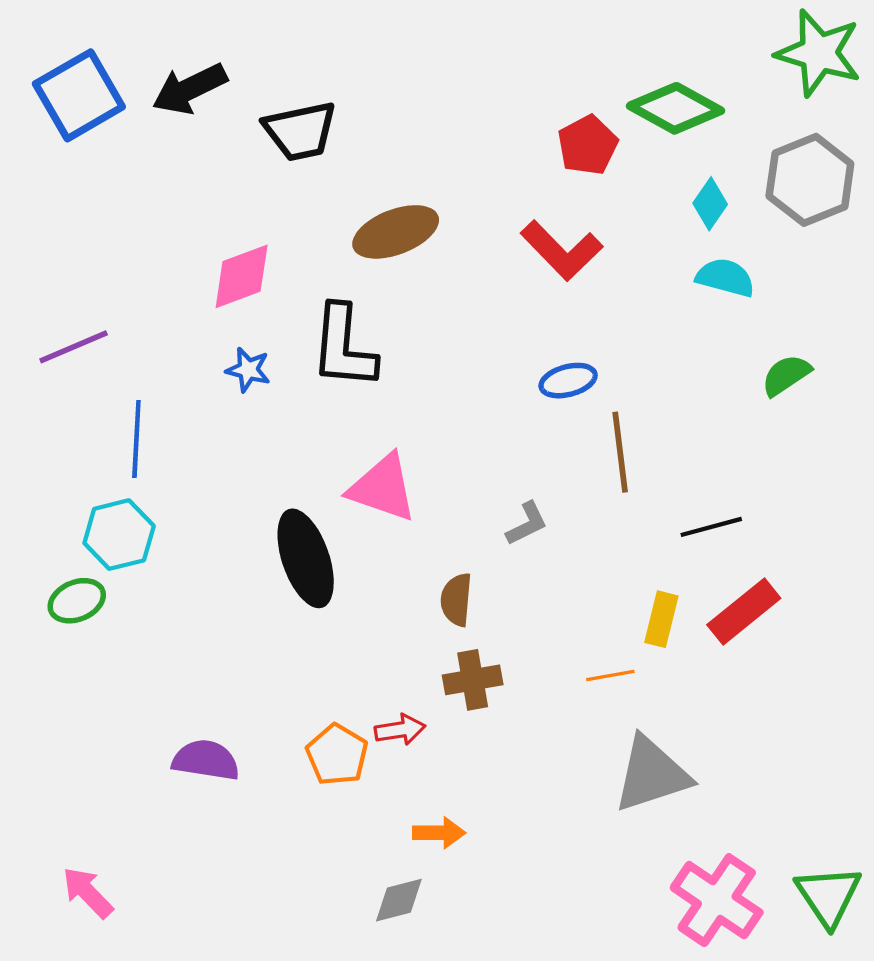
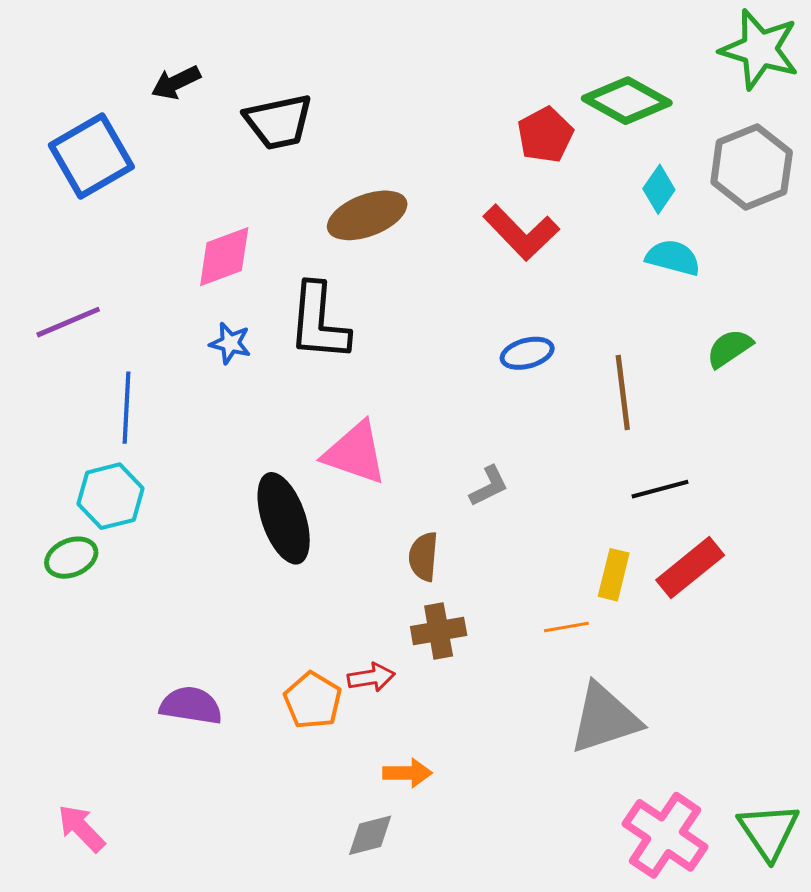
black arrow: (190, 89) -> (176, 83), size x0.7
blue square: (79, 95) -> (91, 156), moved
brown line: (620, 452) -> (623, 392), moved

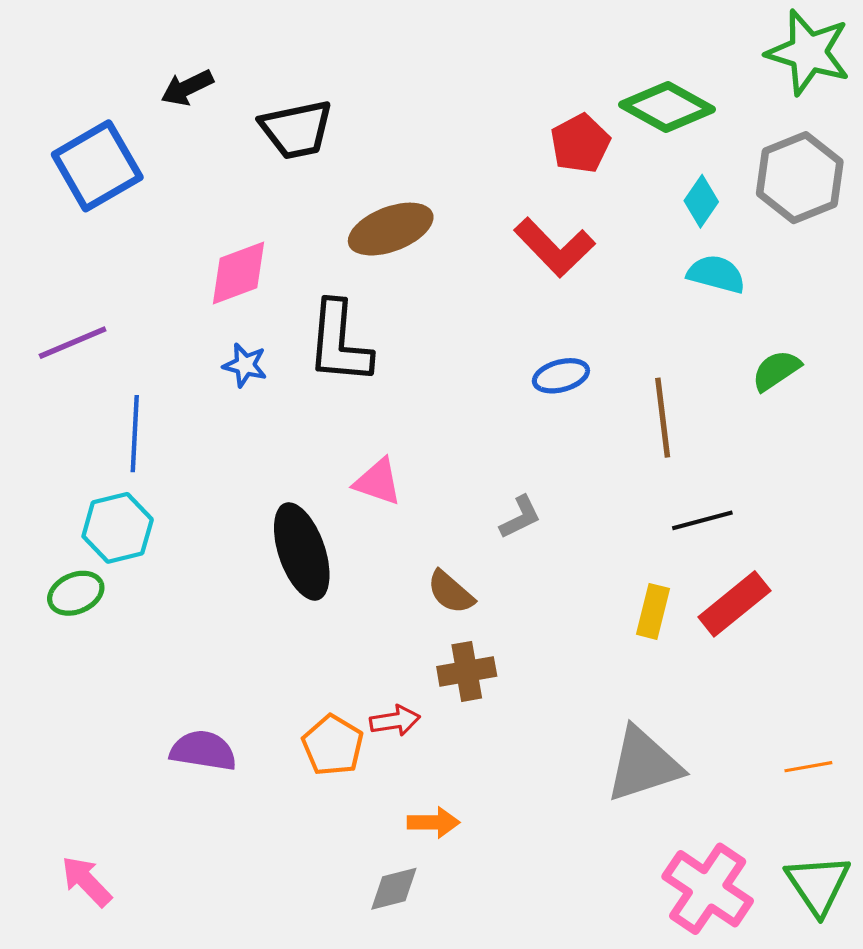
pink triangle: (355, 453) -> (378, 482), size x0.7
brown semicircle: (423, 557) -> (451, 592), turned -54
orange line: (566, 627) -> (808, 767), moved

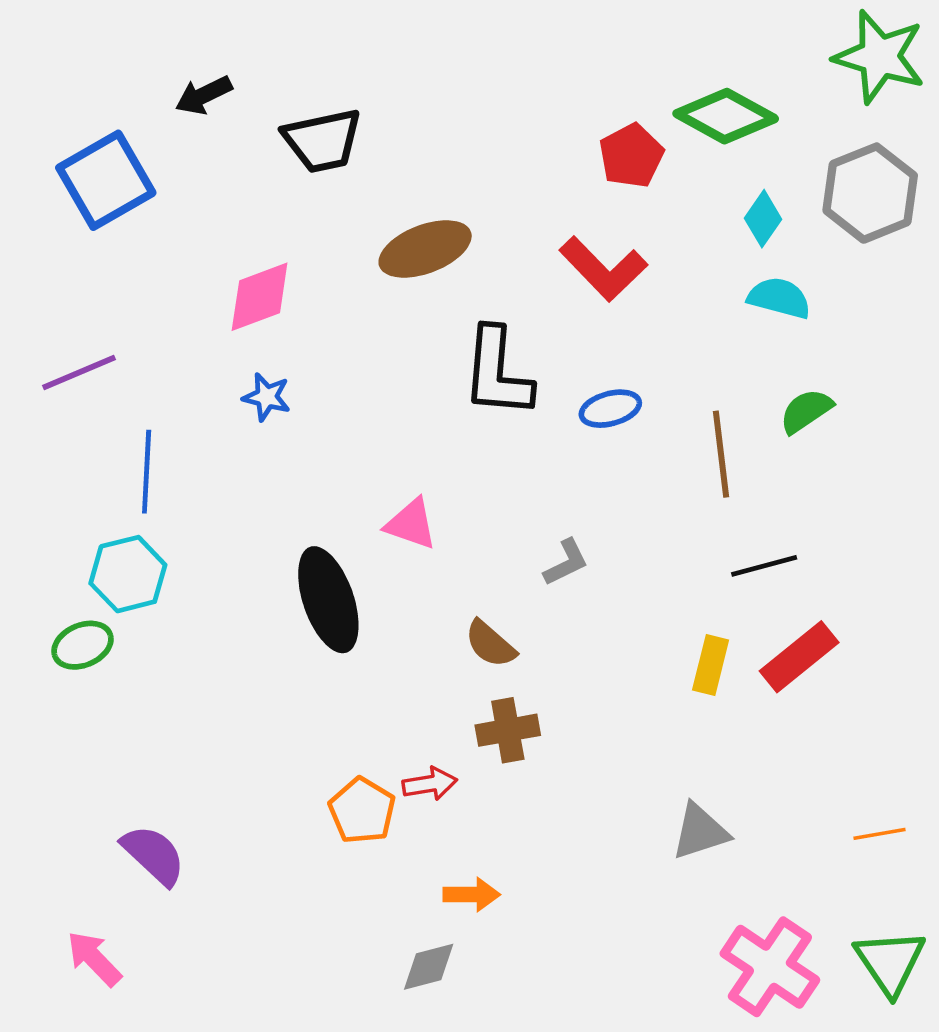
black L-shape: (339, 343) -> (497, 372), moved
green semicircle: (776, 370) -> (806, 411), moved
purple semicircle: (203, 751) -> (154, 855), moved, turned 34
gray triangle: (643, 765) -> (700, 832), size x0.7

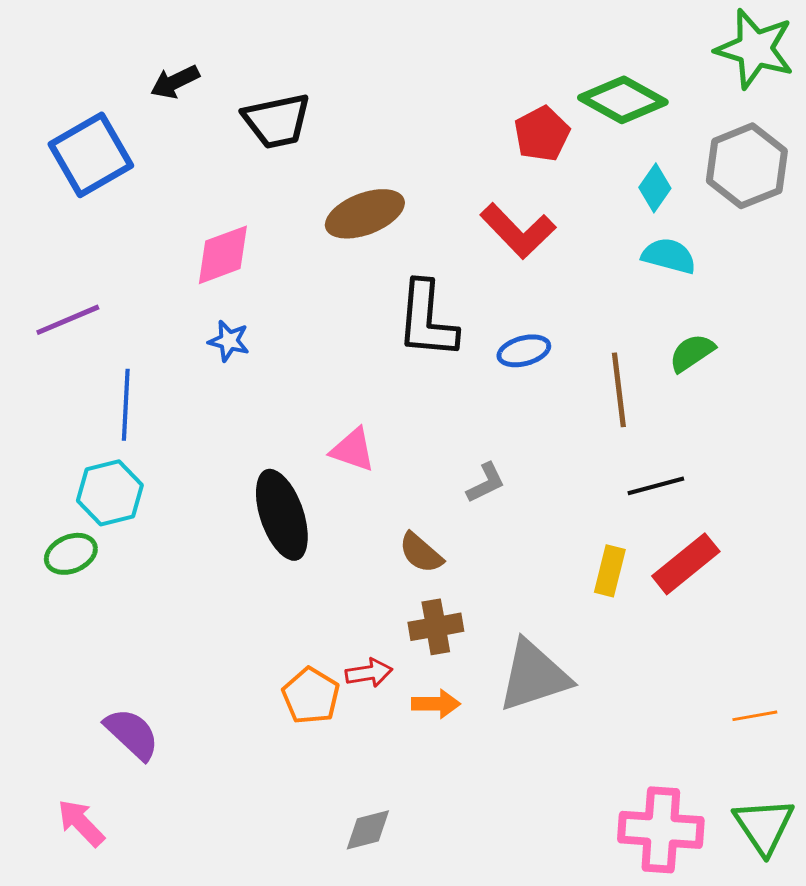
gray triangle: (700, 832) -> (534, 676), moved, size x1.5
orange arrow: (472, 895) -> (436, 704), moved
pink cross: (770, 967) -> (661, 830), turned -30

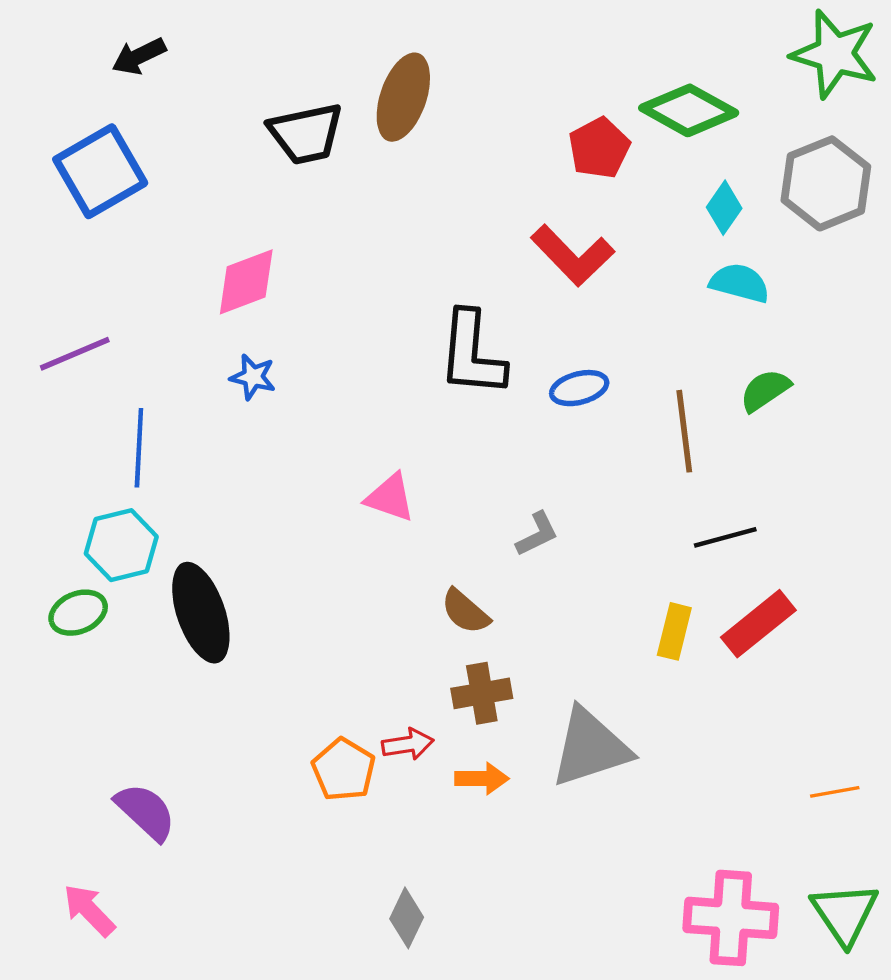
black arrow: (175, 82) -> (139, 56), moved
brown ellipse: (365, 214) -> (403, 97), moved, turned -50
black ellipse: (282, 515) -> (201, 613), moved
gray diamond: (368, 830) -> (407, 918), turned -50

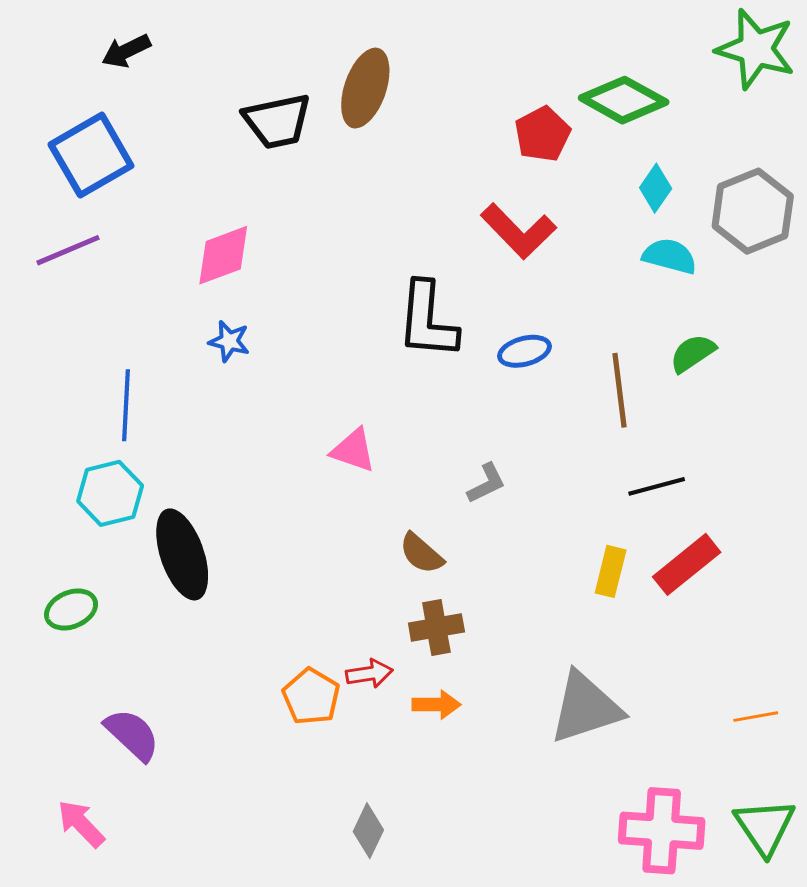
gray hexagon: (826, 183) -> (753, 211), moved
purple line: (75, 354) -> (68, 250), moved
green ellipse: (78, 613) -> (71, 609), moved
gray triangle: (590, 748) -> (586, 708), moved

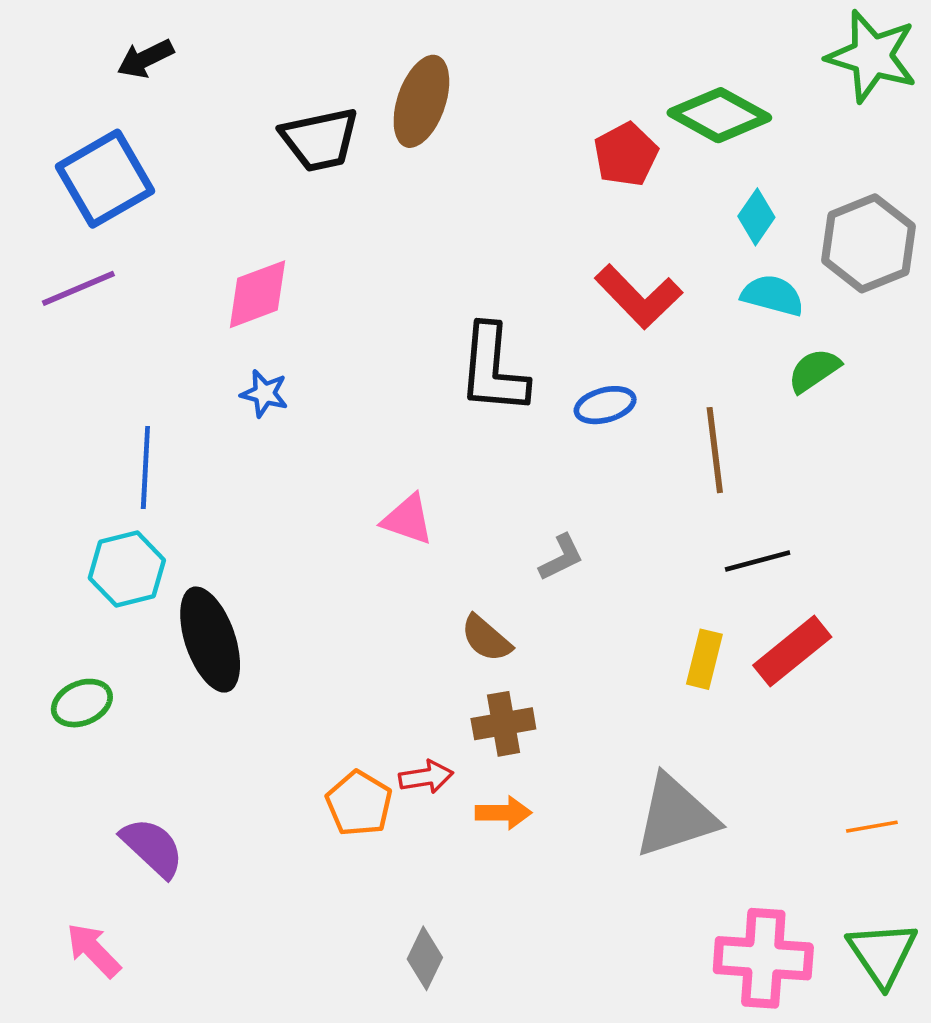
red L-shape: (518, 231) -> (639, 297), moved
green semicircle: (693, 353) -> (814, 370), moved

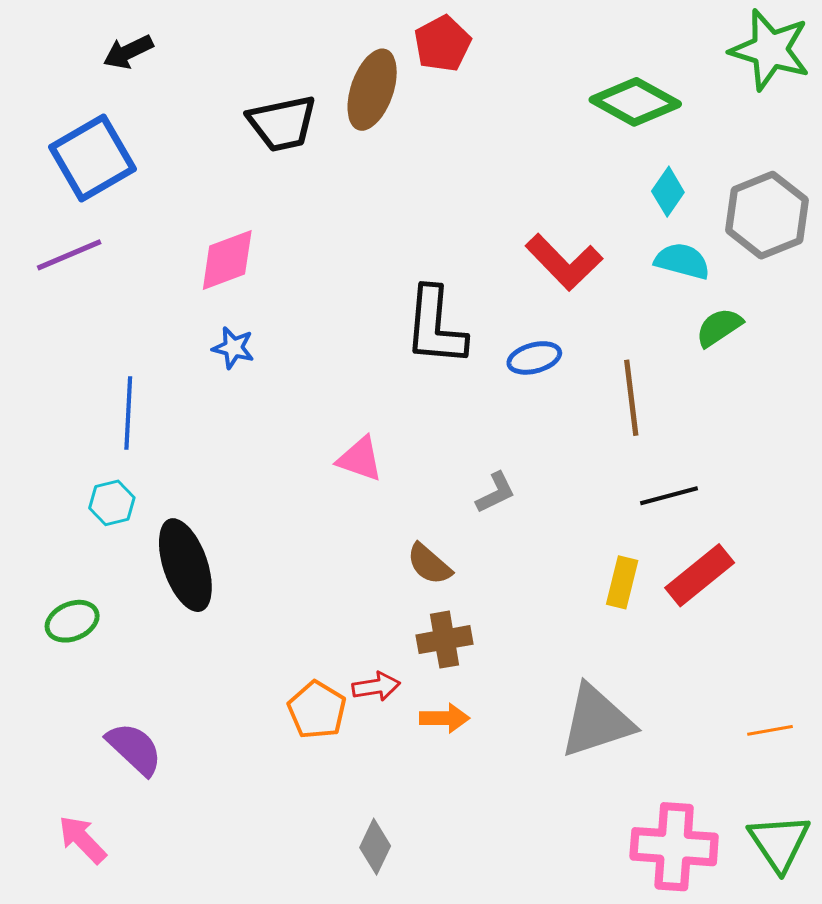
red pentagon: (626, 154) -> (442, 44), moved
cyan hexagon: (127, 569) -> (112, 503), size x0.7

